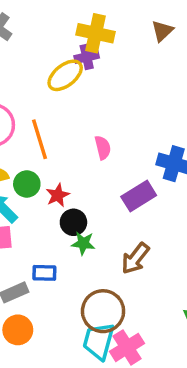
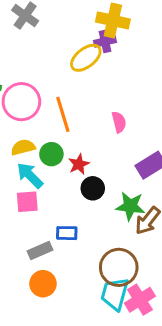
green star: (83, 243) -> (130, 206), moved, size x1.4

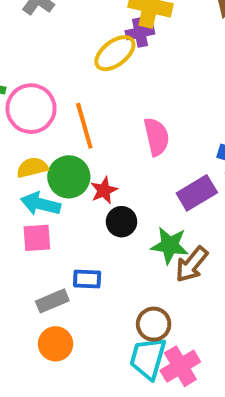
pink semicircle: (119, 122) -> (157, 137), size x1.4
green circle: (51, 154) -> (69, 177), size x1.4
cyan arrow: (30, 175) -> (41, 204), turned -32
brown circle: (119, 267) -> (154, 324), size x0.7

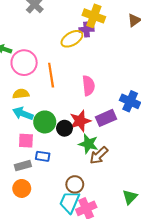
green circle: (69, 177) -> (45, 122), moved
red star: (104, 190) -> (80, 121), moved, size x1.5
pink square: (37, 238) -> (26, 141), moved

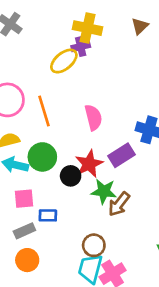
green circle: (45, 122) -> (42, 157), moved

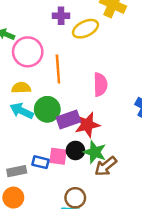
purple cross: (81, 47) -> (61, 16), moved
purple rectangle: (122, 155) -> (68, 120), moved
black circle: (71, 176) -> (75, 150), moved
pink square: (24, 199) -> (58, 156), moved

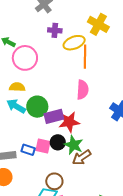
orange line: (58, 69) -> (85, 57), moved

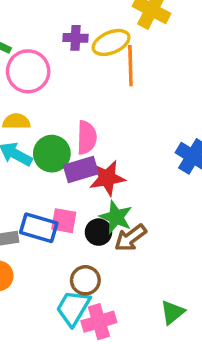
purple cross: (55, 30) -> (75, 38), moved
pink semicircle: (83, 90) -> (87, 137), moved
black circle: (58, 142) -> (99, 232), moved
blue rectangle: (28, 150) -> (39, 228), size x1.5

